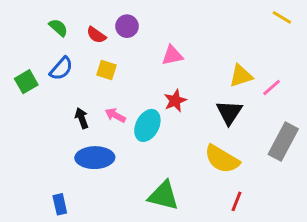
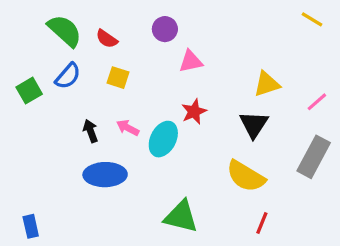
purple circle: (127, 26) -> (165, 29), moved
green semicircle: (58, 28) -> (65, 31), size x1.6
pink line: (272, 88) -> (317, 102), moved
blue rectangle: (60, 204) -> (31, 226), moved

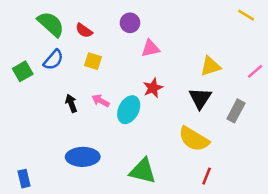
pink line: (317, 102) -> (255, 71), moved
gray rectangle: (314, 157) -> (236, 111), moved, size x0.7
blue ellipse: (105, 175) -> (83, 157), moved

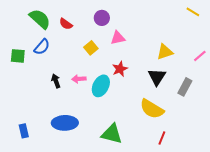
yellow square: (93, 61) -> (91, 48), moved, turned 32
green square: (23, 71) -> (18, 56), turned 35
pink arrow: (101, 101) -> (79, 79), turned -32
blue rectangle: (24, 179) -> (24, 131), moved

